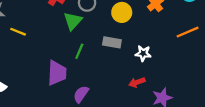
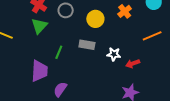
green triangle: (73, 21) -> (39, 26), moved
red arrow: (137, 82) -> (133, 64), moved

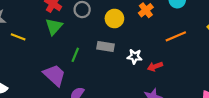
purple trapezoid: (40, 71) -> (54, 75), turned -50

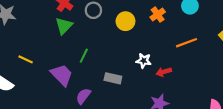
yellow line: (18, 37) -> (26, 59), moved
gray rectangle: (105, 46) -> (113, 78), moved

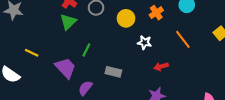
orange line: (186, 43) -> (183, 39), turned 72
white star: (144, 61) -> (145, 42), moved

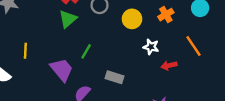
yellow line: (32, 53) -> (25, 51), turned 64
red arrow: (161, 66) -> (169, 65), moved

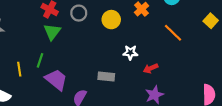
white star: (151, 47) -> (130, 53), moved
green line: (86, 51) -> (40, 60), moved
red arrow: (169, 65) -> (151, 68), moved

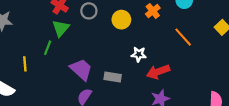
green line: (40, 60) -> (48, 48), moved
red arrow: (151, 68) -> (158, 72), size x1.5
purple trapezoid: (56, 80) -> (81, 69), moved

